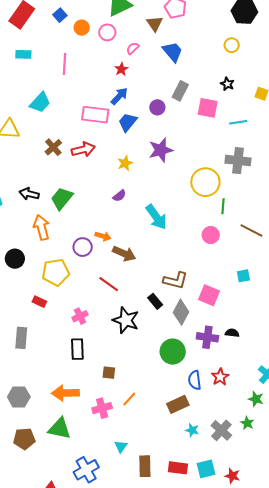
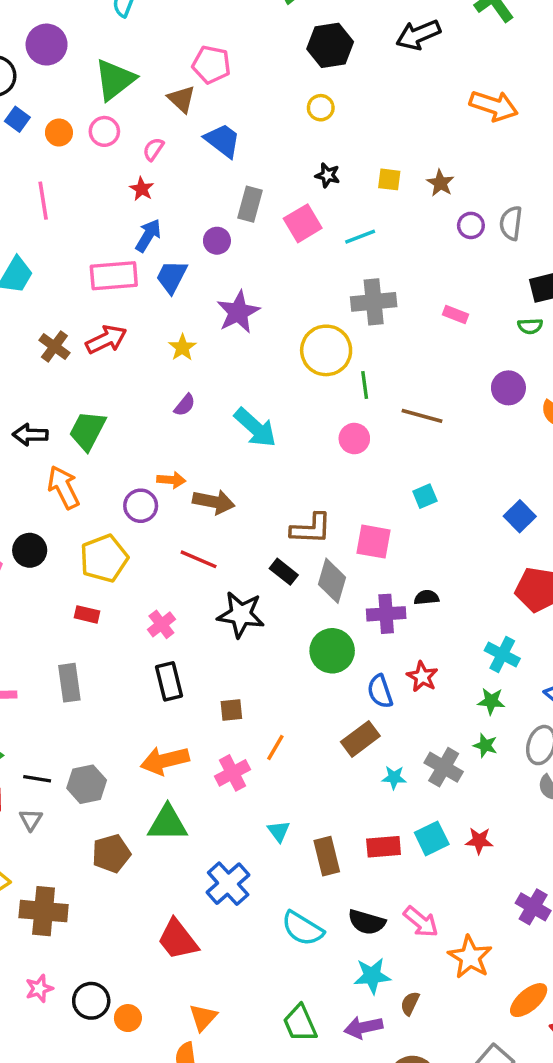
pink square: (208, 108) -> (303, 223), turned -30

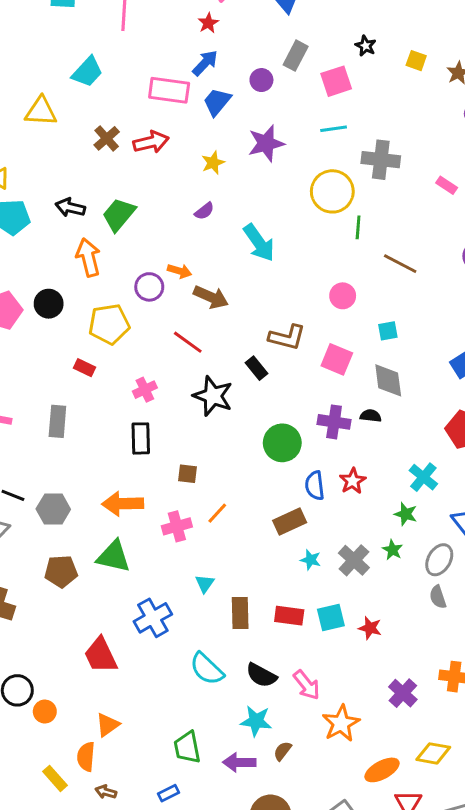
cyan line: (360, 237) -> (334, 129), moved
pink circle: (354, 439) -> (343, 296), moved
gray diamond: (332, 581) -> (388, 380), moved, turned -36

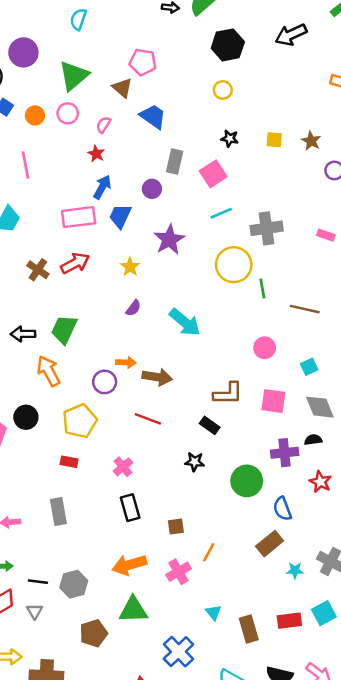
black star: (213, 396) -> (195, 462), moved, size x0.6
red star: (353, 481) -> (320, 482), moved

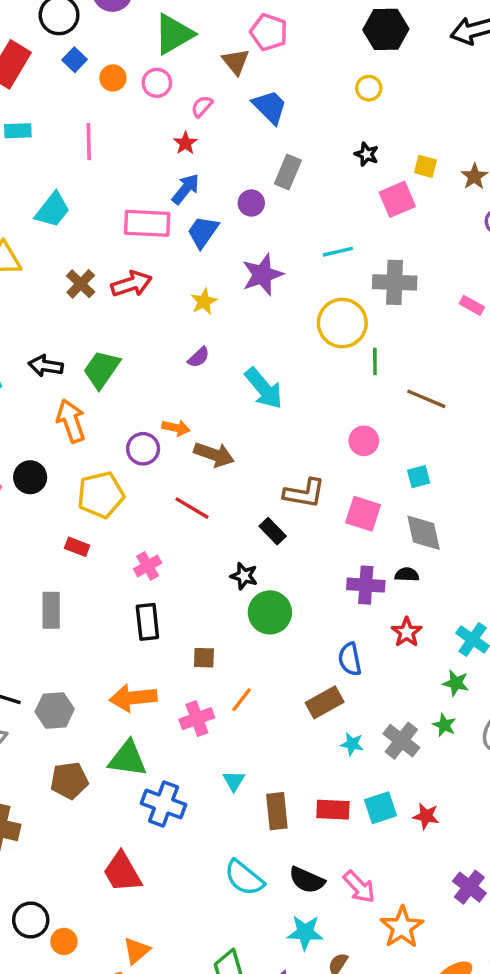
pink square: (213, 174) -> (397, 199), moved
green circle: (247, 481) -> (270, 612), moved
blue cross: (178, 652) -> (163, 804), moved, turned -36

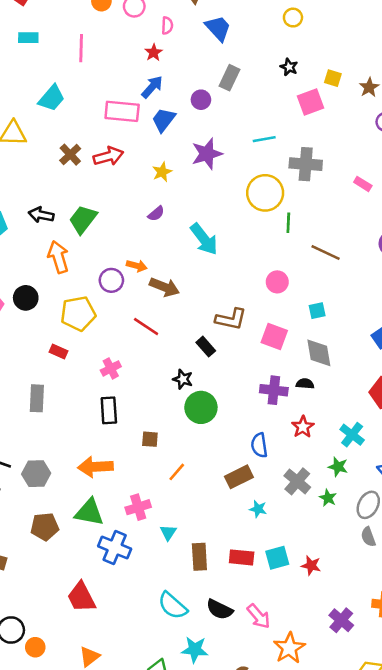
pink semicircle: (202, 106) -> (167, 26), turned 138
pink cross: (197, 719) -> (138, 507), moved
gray cross: (401, 741) -> (297, 481), moved
cyan star: (305, 932) -> (195, 650), moved

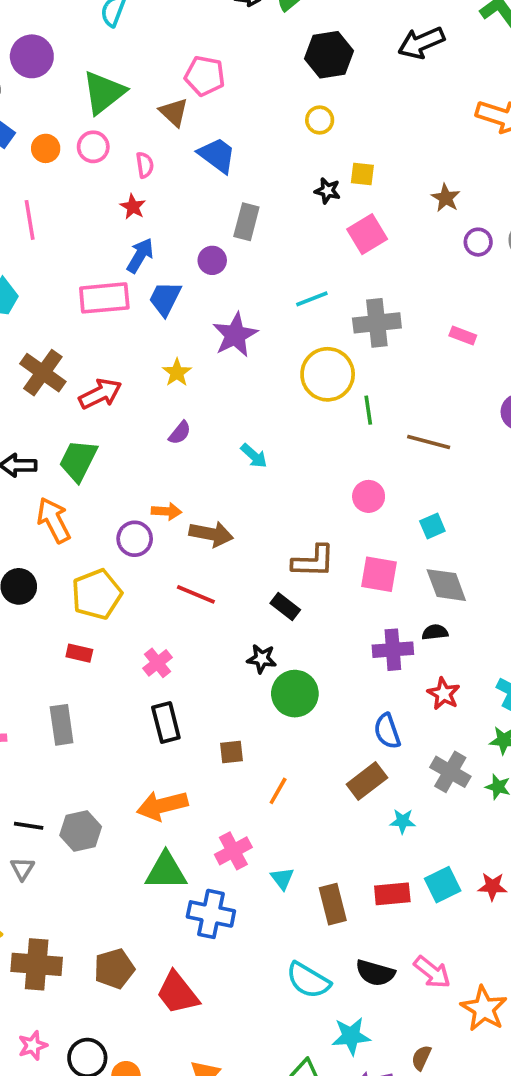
yellow square: (333, 78) -> (362, 174), moved
brown cross: (70, 155) -> (43, 373), size x1.4
red arrow: (108, 156) -> (100, 394), moved
cyan arrow: (204, 239) -> (254, 456), size x0.6
brown pentagon: (45, 527) -> (114, 969), moved

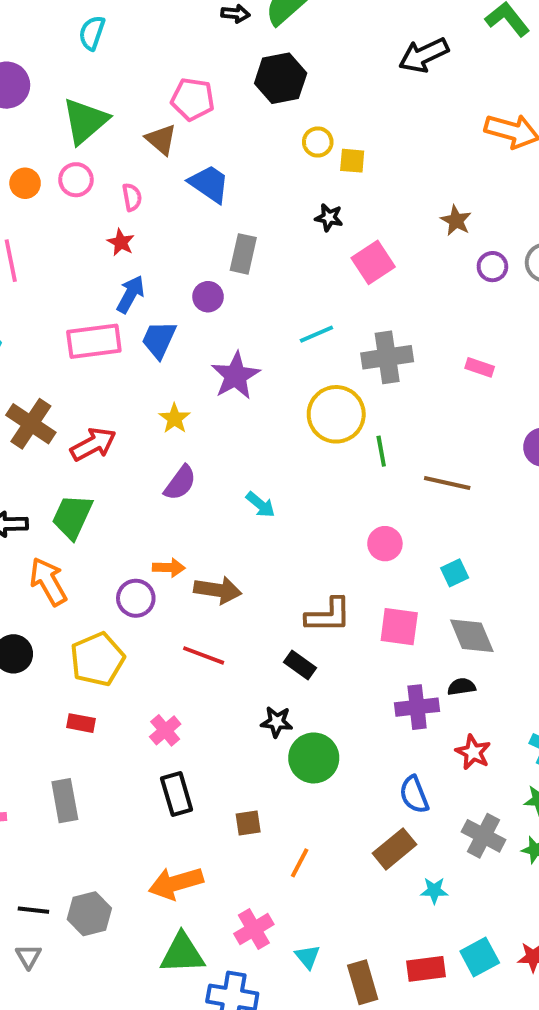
black hexagon: (329, 55) -> (281, 78), moved
yellow square: (362, 174) -> (352, 161), moved
purple semicircle: (180, 433) -> (180, 483), size x1.4

